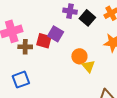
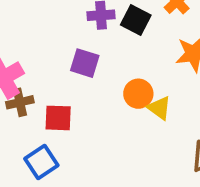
red square: (44, 41) -> (58, 118), moved
brown cross: (25, 47) -> (20, 102), moved

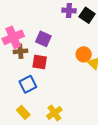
purple square: (85, 63) -> (43, 39), moved

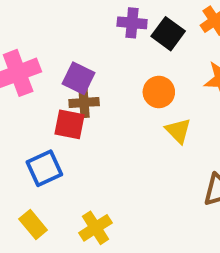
brown cross: (20, 51) -> (84, 103), moved
orange circle: (84, 54) -> (159, 92), moved

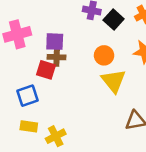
purple square: (78, 78) -> (55, 42), turned -30
yellow triangle: (178, 131) -> (114, 81), size x1.5
yellow rectangle: (33, 224) -> (29, 126), moved, turned -48

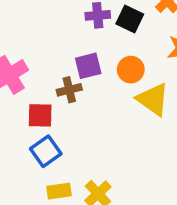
purple square: (55, 42) -> (88, 66), moved
red square: (46, 70) -> (40, 115), moved

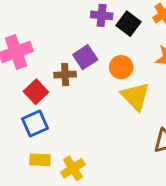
purple square: (88, 66) -> (85, 57), turned -30
red square: (40, 115) -> (36, 92), turned 35

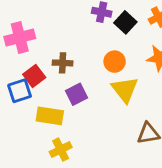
purple square: (85, 57) -> (77, 94), moved
blue square: (35, 123) -> (20, 91), moved
yellow rectangle: (40, 160) -> (50, 116), moved, size x1.4

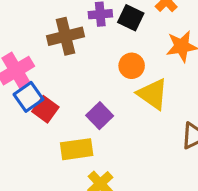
brown cross: (63, 63) -> (66, 36), moved, size x1.5
blue square: (20, 91) -> (28, 97), moved

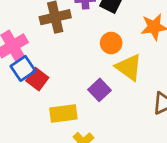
purple square: (100, 116) -> (100, 90), moved

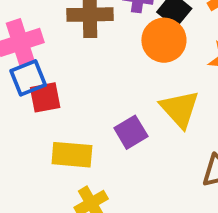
orange circle: (111, 43) -> (164, 40), moved, size x1.4
red square: (37, 79) -> (45, 97), turned 30

